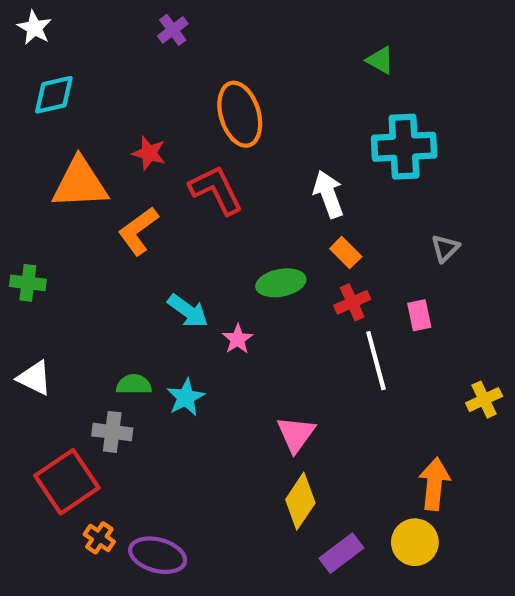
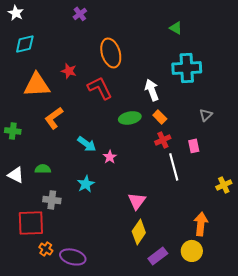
orange L-shape: (138, 231) -> (54, 118), moved
green ellipse: (281, 283) -> (130, 118), moved
green semicircle: (134, 384) -> (43, 169), moved
red square: (67, 482) -> (31, 223), turned 32

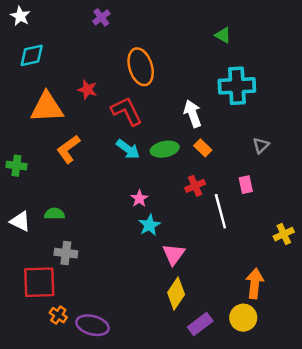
red cross: (163, 140) -> (195, 186), moved
cyan arrow: (87, 144) -> (128, 149), moved
cyan star: (86, 184) -> (149, 225), moved

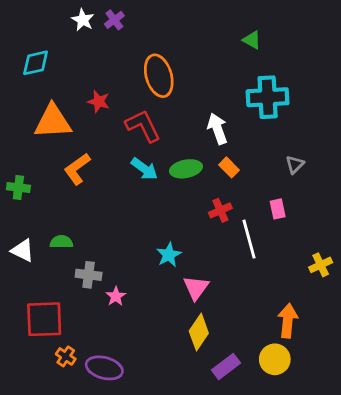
white star: (20, 16) -> (83, 20), moved
pink star: (139, 199) -> (116, 296), moved
gray cross: (66, 253) -> (89, 275), moved

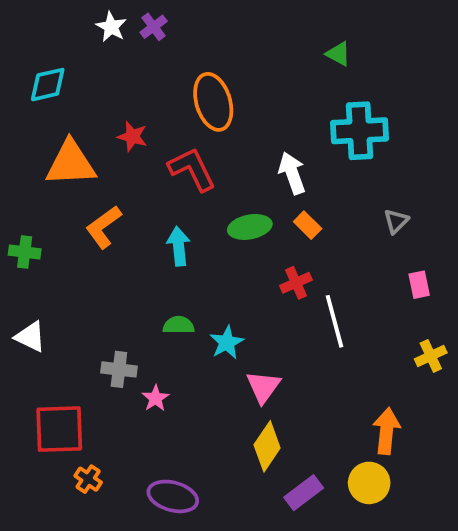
cyan arrow: (144, 169) -> (179, 246), moved, turned -132
pink rectangle: (278, 209) -> (419, 285), moved
green semicircle: (61, 242) -> (179, 325), moved
purple ellipse: (104, 368) -> (173, 496), moved

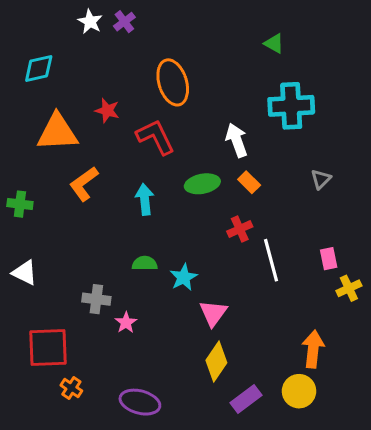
pink rectangle: (419, 285) -> (329, 259), moved

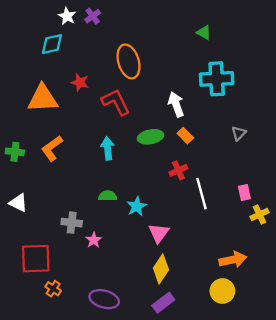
cyan diamond: (39, 68) -> (52, 44), moved
orange L-shape: (84, 184) -> (52, 148), moved
orange arrow: (313, 349) -> (233, 260), turned 72
purple rectangle: (246, 399) -> (163, 303), moved

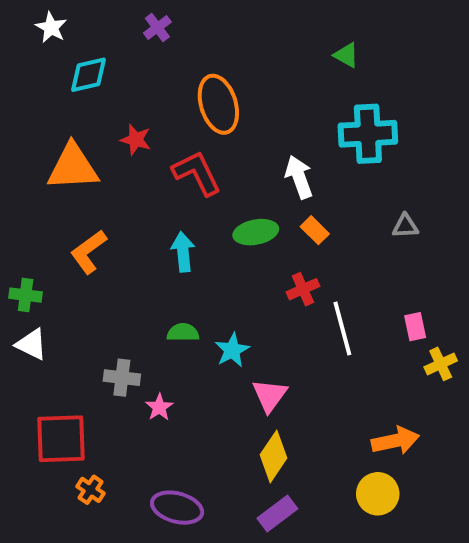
white star: (67, 16) -> (51, 27), moved
gray triangle: (239, 133) -> (405, 226), turned 42
green cross: (15, 152) -> (26, 295), moved

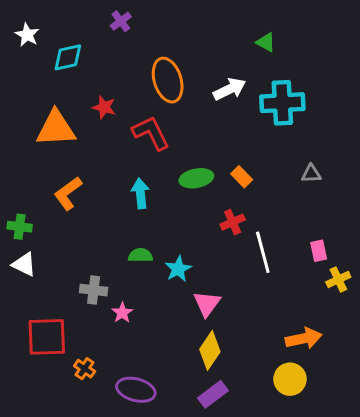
white star: (51, 27) -> (27, 35), moved
white arrow: (299, 177) -> (230, 89), moved, turned 84
orange cross: (90, 490) -> (85, 369), moved

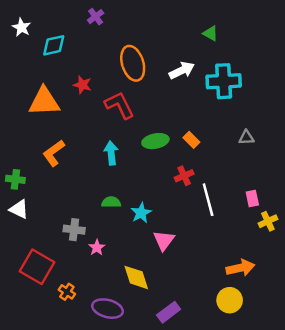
red square: (47, 337) -> (37, 267), turned 32
yellow diamond: (210, 350) -> (136, 277), moved, turned -52

